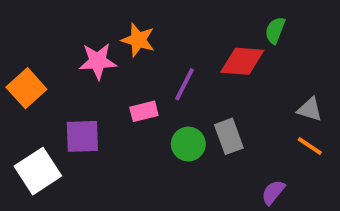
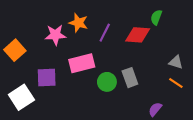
purple line: (184, 84) -> (105, 33), moved
pink rectangle: (144, 111) -> (82, 63), size x1.6

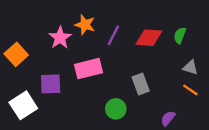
green semicircle: (156, 17) -> (180, 35), moved
pink star: (55, 35) -> (60, 38), turned -30
green circle: (107, 82) -> (116, 109), moved

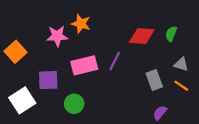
purple line: (113, 35) -> (115, 61), moved
pink star: (60, 38) -> (57, 36), turned 30
gray rectangle: (141, 84) -> (154, 80), moved
green circle: (116, 109) -> (74, 104), moved

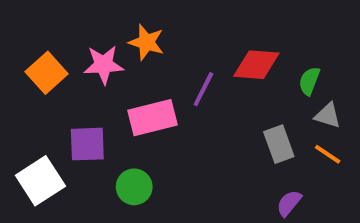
green semicircle: (171, 34) -> (309, 81), moved
orange square: (15, 52) -> (47, 73), moved
purple line: (115, 61) -> (203, 89), moved

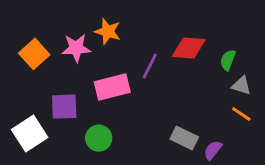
gray rectangle: (279, 144) -> (184, 138), moved, turned -44

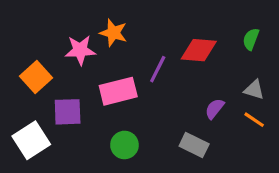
orange square: (34, 54) -> (36, 77), moved
green semicircle: (228, 60) -> (251, 39), moved
green circle: (99, 138) -> (124, 145), moved
purple semicircle: (213, 150) -> (215, 109), moved

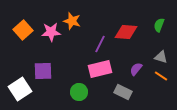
orange square: (36, 77) -> (23, 30), moved
pink rectangle: (118, 91) -> (100, 69), moved

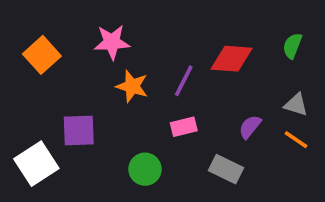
orange star: (72, 21) -> (132, 86), moved
pink star: (51, 32) -> (112, 42), moved
pink rectangle: (100, 69) -> (184, 127), size x0.6

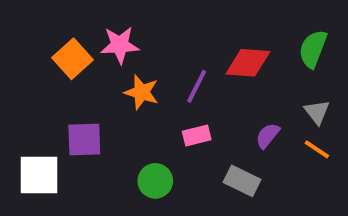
green semicircle: (292, 46) -> (313, 49), size x1.4
orange square: (42, 55) -> (73, 59), moved
gray triangle: (296, 105) -> (317, 112), turned 35
white square: (36, 164) -> (39, 175), turned 33

